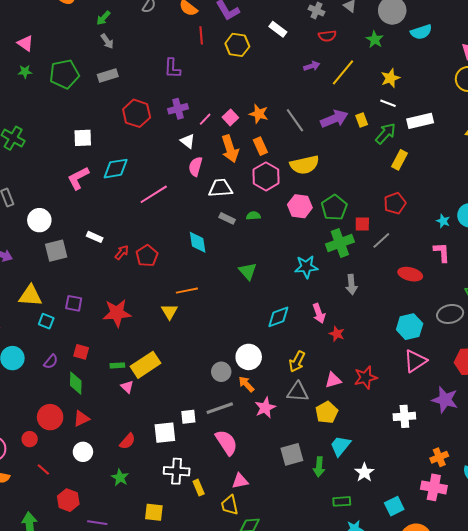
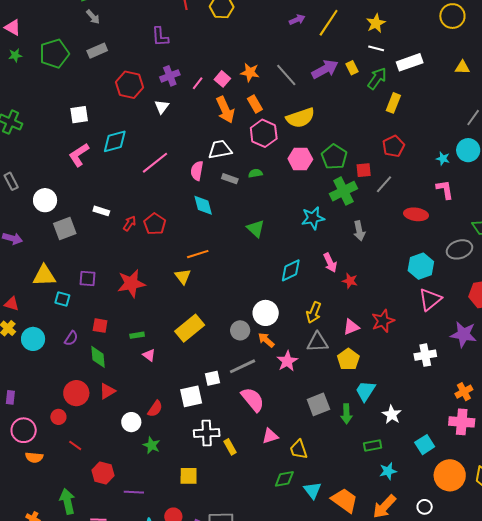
white triangle: (188, 141) -> (162, 107), moved, turned 35
pink semicircle: (195, 167) -> (197, 171), moved
yellow rectangle: (146, 365) -> (190, 328), moved
white circle: (83, 452) -> (131, 422), moved
yellow trapezoid: (230, 505) -> (299, 449), moved

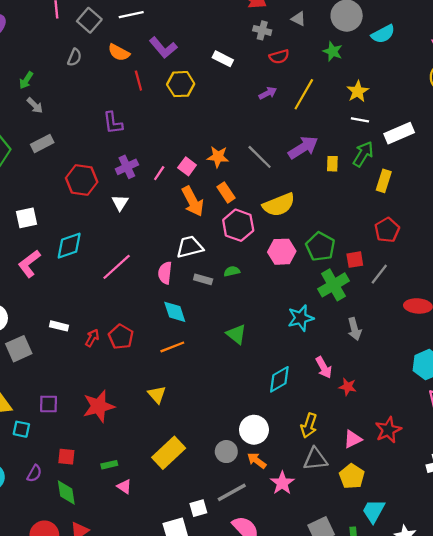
yellow rectangle: (352, 68) -> (332, 164), moved, turned 32
orange line: (198, 254) -> (172, 347), moved

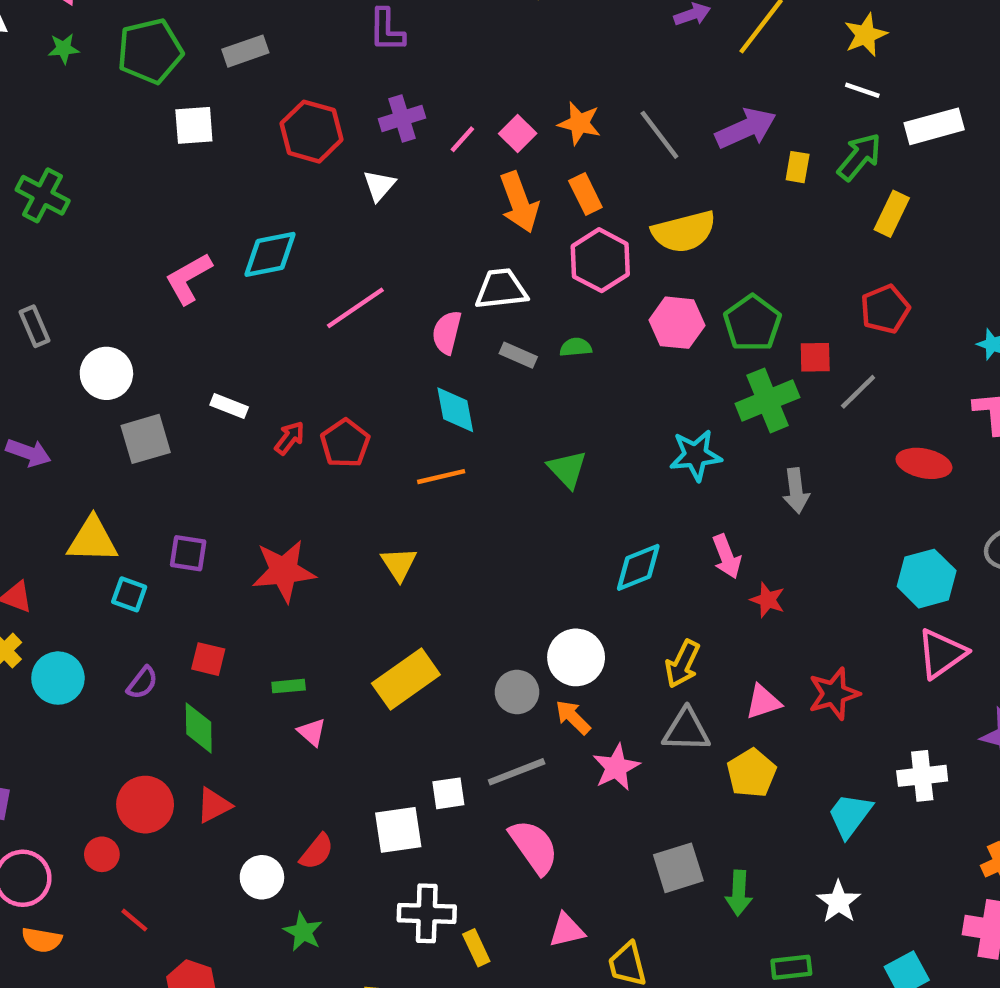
white square: (26, 218) -> (194, 125), moved
cyan trapezoid: (374, 511) -> (850, 815), moved

